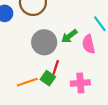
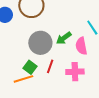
green square: (48, 78) -> (30, 67), moved
pink cross: (80, 83) -> (75, 72), moved

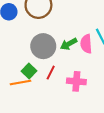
pink semicircle: (81, 46) -> (86, 44), moved

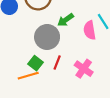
green arrow: (69, 44) -> (66, 20), moved
pink cross: (76, 81) -> (84, 69), turned 36

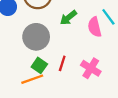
gray circle: (47, 37) -> (36, 37), moved

